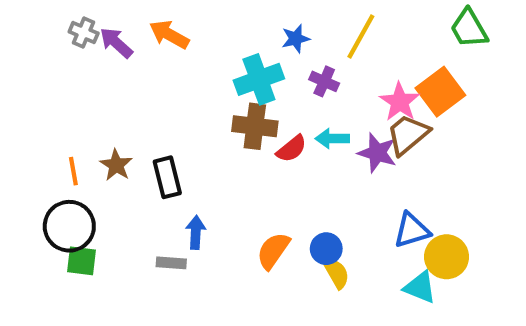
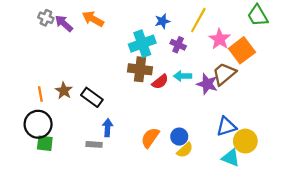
pink star: (400, 102) -> (220, 39), moved
black rectangle: (167, 177) -> (92, 97), turned -40
yellow semicircle: (336, 273) -> (185, 150), turned 78

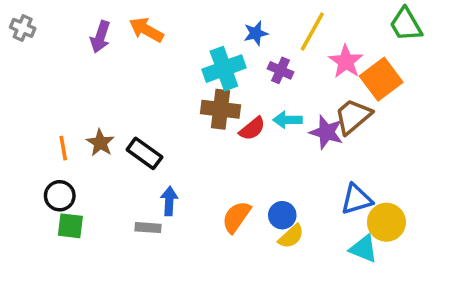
gray cross: (46, 18) -> (23, 28), moved
purple arrow: (64, 23) -> (100, 37), turned -114
black circle: (38, 124) -> (60, 196), size x0.7

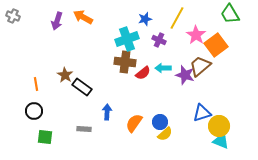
brown star: (100, 143) -> (65, 75), moved
blue arrow: (169, 201) -> (107, 112), moved
green square: (70, 226) -> (45, 137), moved
cyan triangle: (363, 249) -> (221, 141), moved

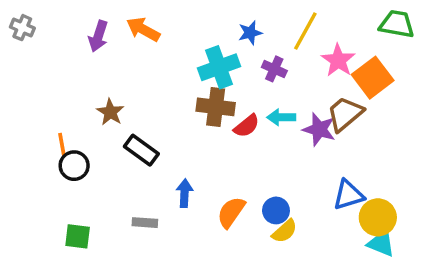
green trapezoid: (230, 14) -> (397, 24), turned 130
brown star: (65, 75) -> (110, 112), moved
black circle: (34, 111) -> (74, 166), moved

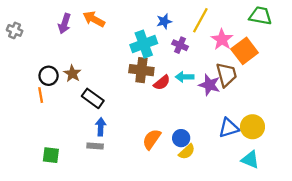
gray cross: (22, 28) -> (15, 30), moved
brown trapezoid: (345, 114) -> (226, 75), turned 115
black circle: (74, 166) -> (49, 76), moved
blue arrow: (185, 193) -> (101, 127), moved
yellow circle: (378, 217) -> (253, 127), moved

